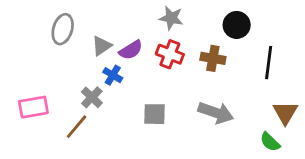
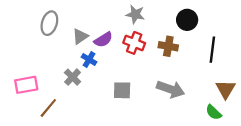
brown line: (77, 127) -> (48, 108), moved

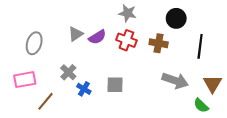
gray ellipse: (49, 23) -> (34, 43), moved
blue cross: (89, 59) -> (84, 89), moved
gray arrow: (171, 89) -> (175, 81), moved

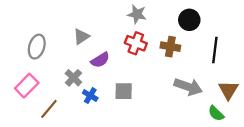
purple semicircle: (97, 37) -> (100, 60), moved
pink rectangle: (25, 80) -> (27, 86), turned -35

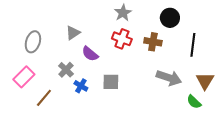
gray star: (137, 14) -> (123, 13), turned 30
purple semicircle: (100, 60) -> (90, 54), turned 72

